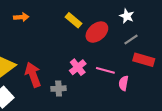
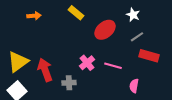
yellow rectangle: (73, 20) -> (76, 13), moved
pink semicircle: (124, 83) -> (134, 86), moved

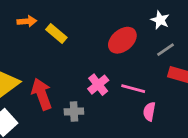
yellow rectangle: (76, 13) -> (56, 33), moved
pink semicircle: (134, 86) -> (149, 112), moved

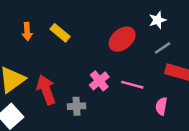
white star: (160, 20) -> (158, 20), turned 30
orange arrow: (27, 21) -> (27, 32), moved, turned 90
pink semicircle: (149, 112) -> (161, 106), moved

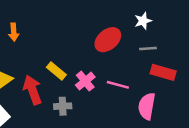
yellow rectangle: (60, 33) -> (56, 71), moved
gray line: (163, 48) -> (148, 48), turned 30
pink semicircle: (161, 106) -> (147, 106), size x1.5

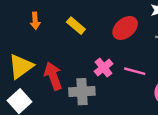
yellow rectangle: (56, 71) -> (76, 26), moved
gray cross: (63, 106) -> (82, 92), size x1.5

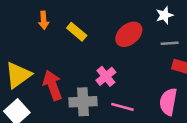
orange arrow: (35, 21) -> (44, 20), moved
pink line: (135, 71) -> (122, 107), moved

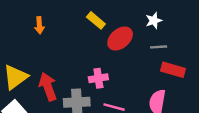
yellow rectangle: (77, 32) -> (96, 20), moved
pink cross: (106, 76) -> (98, 78), turned 30

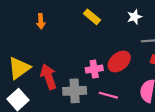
white star: (154, 20) -> (134, 17), moved
red ellipse: (120, 39) -> (119, 61), moved

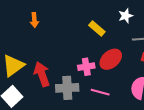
yellow rectangle: (92, 17) -> (97, 28), moved

